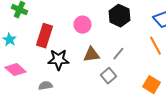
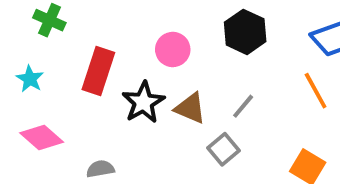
brown triangle: (91, 55) -> (190, 108), turned 30
black star: (58, 60) -> (143, 102), moved, turned -30

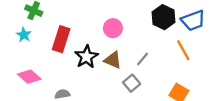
black hexagon: (245, 32) -> (163, 17), moved
pink circle: (173, 50) -> (113, 28), moved
cyan star: (30, 79) -> (24, 35), moved

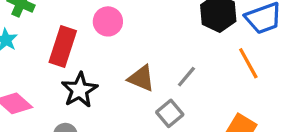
pink circle: (113, 28) -> (108, 21), moved
black star: (86, 57) -> (79, 90), moved

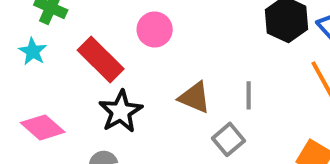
red rectangle: (63, 47) -> (101, 59), turned -63
gray line: (186, 77) -> (249, 95), turned -40

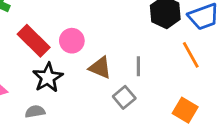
pink circle: (155, 29) -> (72, 41), moved

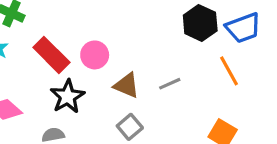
gray line: (138, 66) -> (170, 84), turned 66
gray square: (124, 97) -> (130, 127), moved

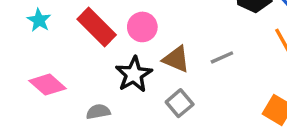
black star: (67, 97) -> (134, 74), moved

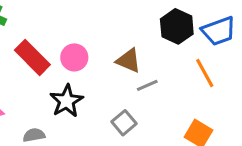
brown triangle: (176, 59) -> (129, 61), moved
gray square: (180, 103) -> (124, 123), moved

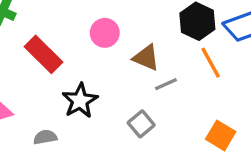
pink circle: (74, 57) -> (105, 33), moved
orange line: (205, 73) -> (211, 63), moved

